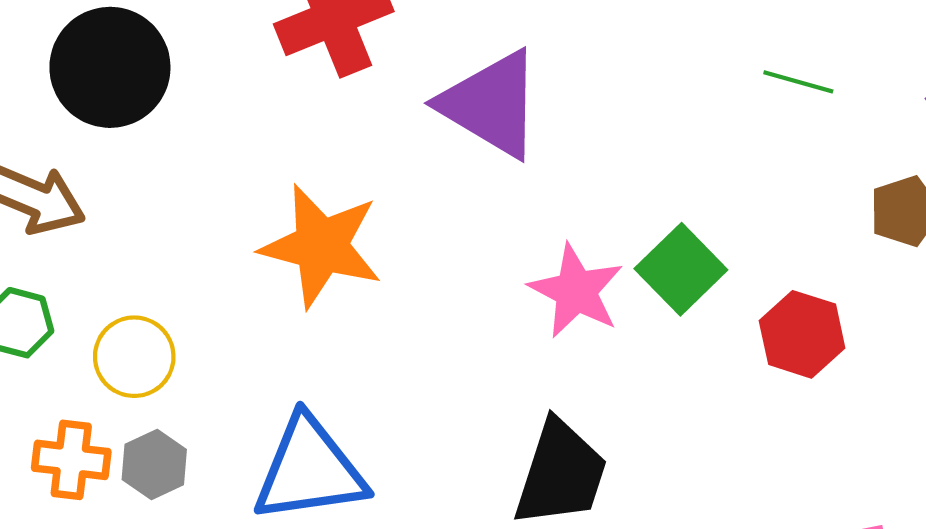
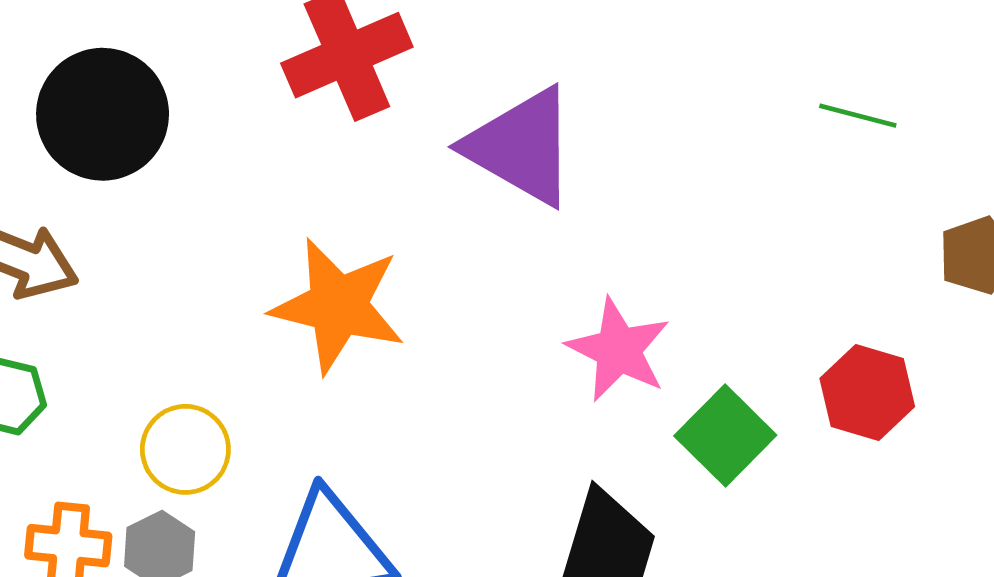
green square: (681, 269) -> (725, 436), moved
yellow circle: (134, 357) -> (185, 449), moved

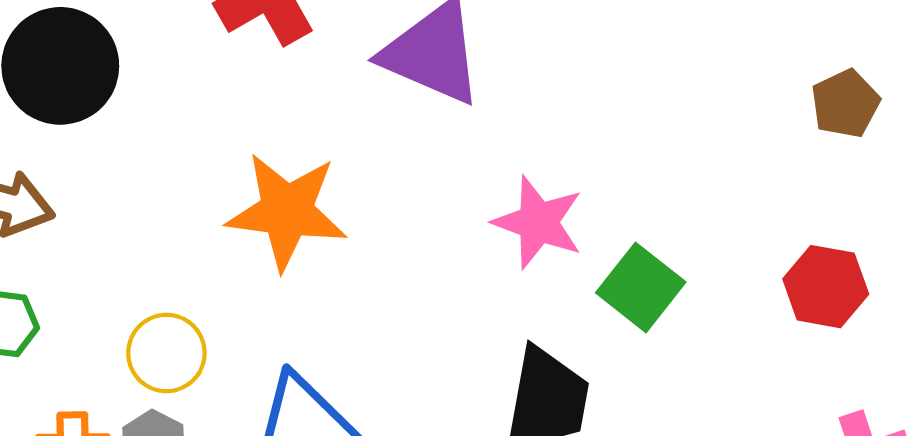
red hexagon: (867, 393) -> (826, 287), moved

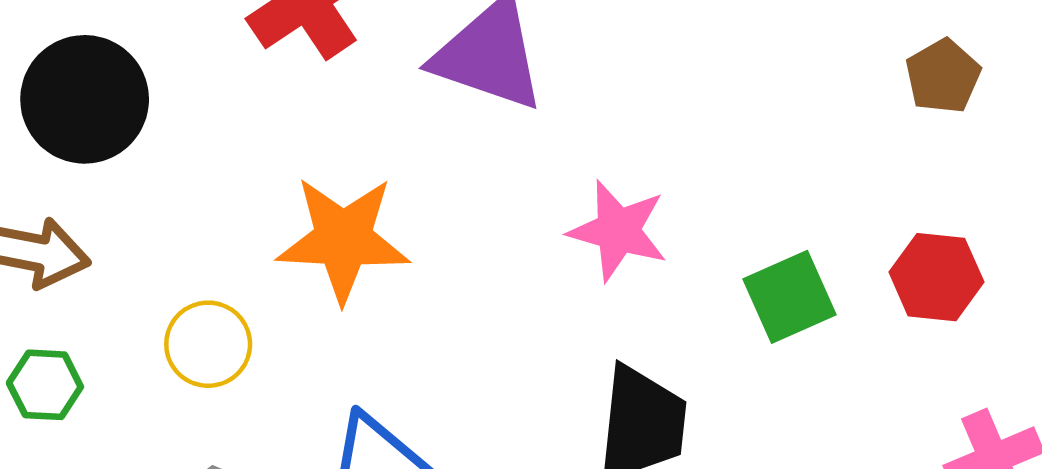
green square: (641, 287) -> (789, 297), moved, turned 32
yellow circle: (166, 353) -> (208, 344), moved

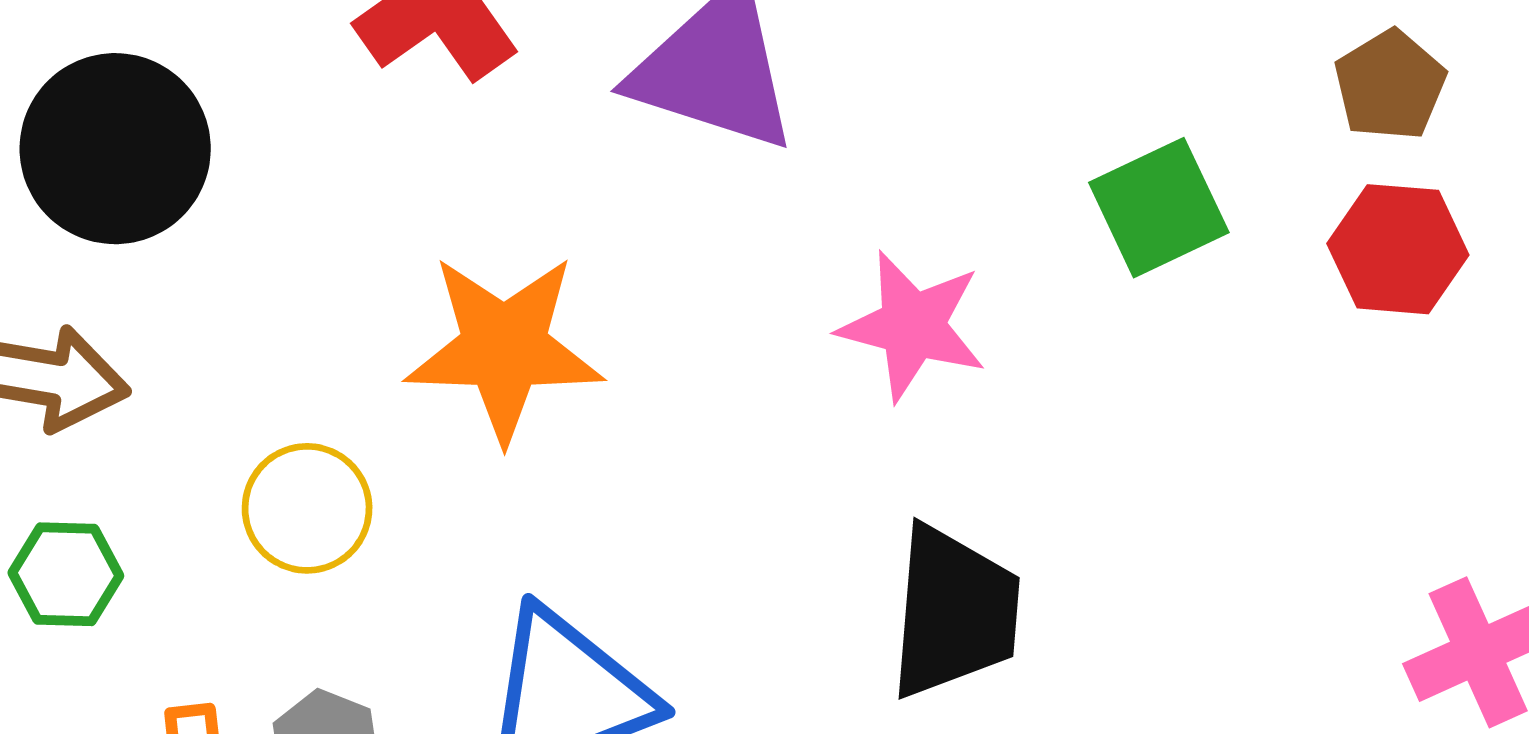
red hexagon: (936, 277) -> (1398, 249), moved
green square: (789, 297) -> (1159, 208), moved

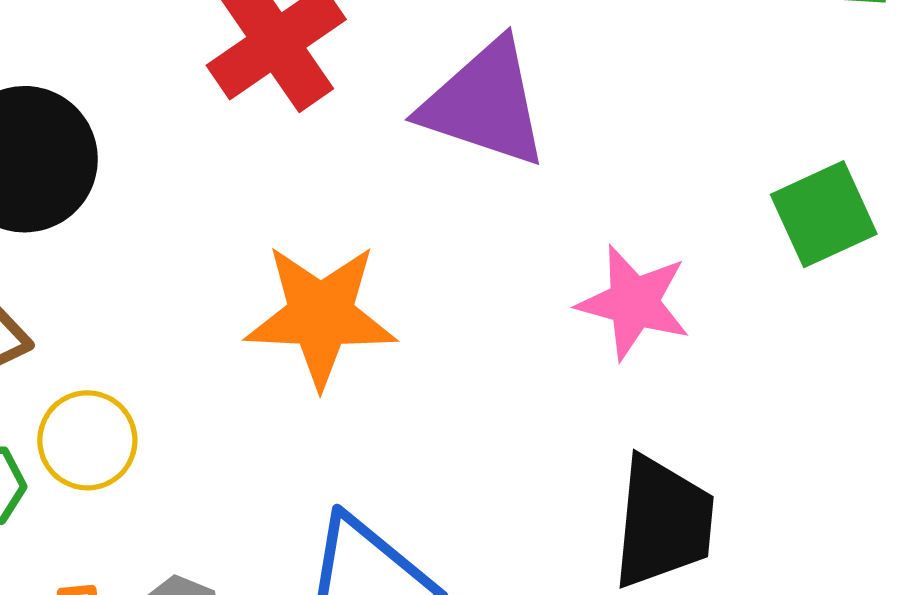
yellow circle: (307, 508) -> (87, 440), moved

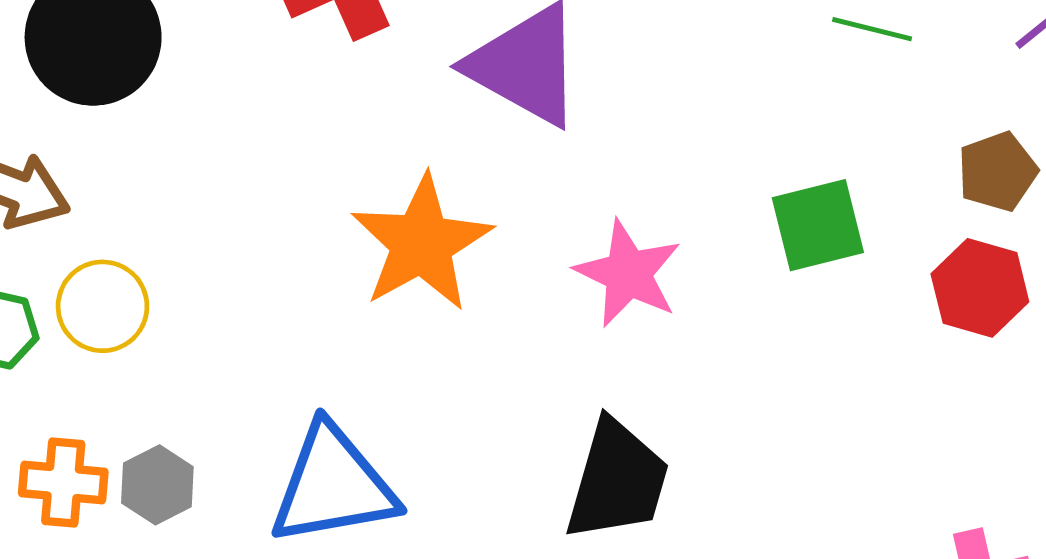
orange star: (321, 315) -> (422, 243), moved, turned 30

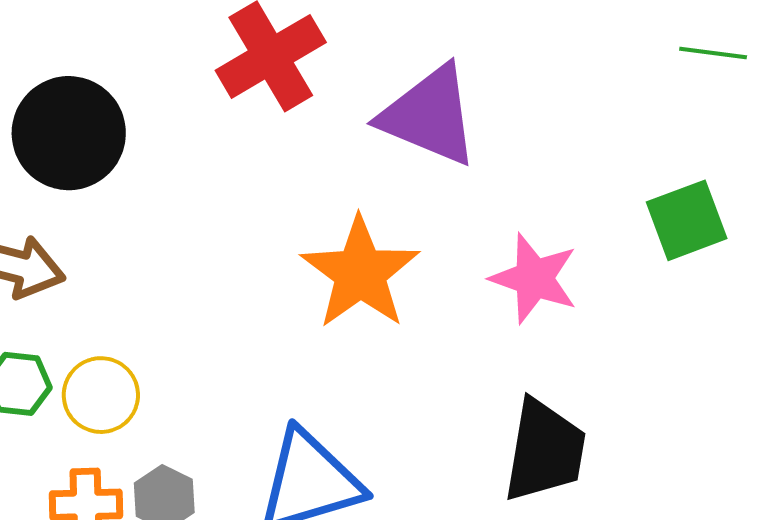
yellow circle: (103, 306) -> (101, 395), moved

